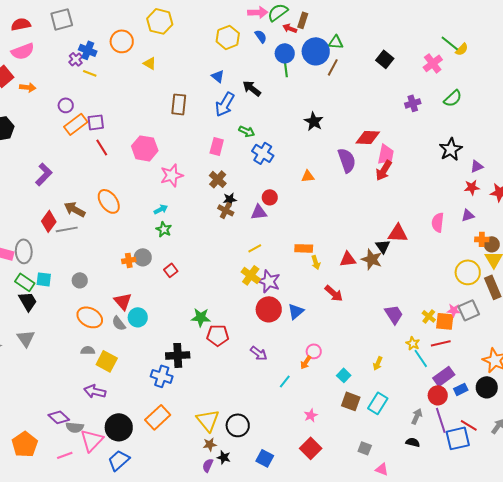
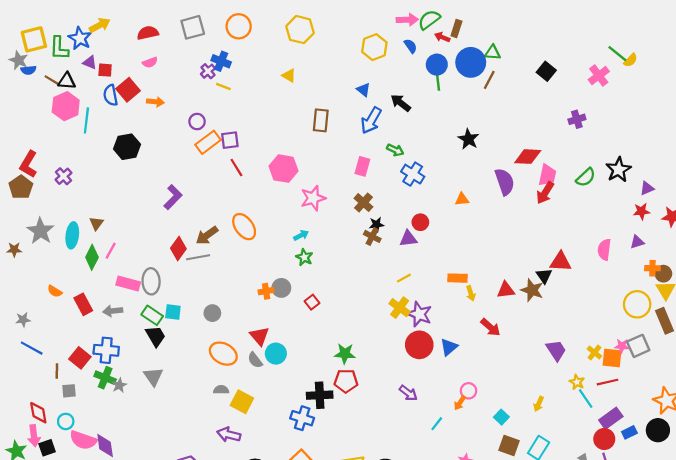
orange circle: (122, 41) -> (239, 26), moved
pink semicircle: (23, 51) -> (150, 62), size x0.6
green semicircle: (453, 98) -> (586, 177), moved
brown arrow: (75, 209) -> (207, 235), turned -65
red pentagon: (218, 335) -> (346, 381), moved

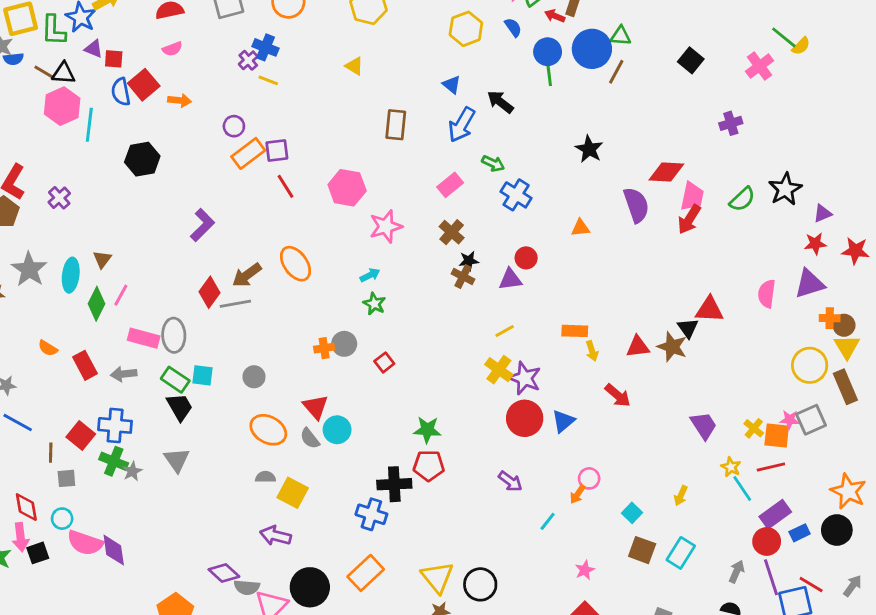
pink rectangle: (362, 166) -> (450, 185), turned 36
purple triangle: (637, 242) -> (810, 284), size x1.6

